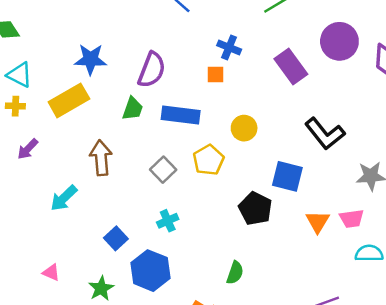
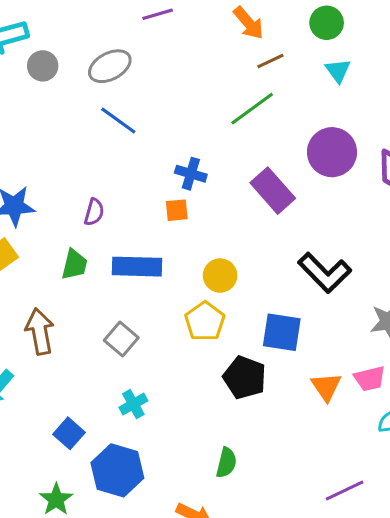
purple semicircle: (152, 70) -> (94, 212), size x0.6
yellow pentagon: (208, 160) -> (205, 321), moved

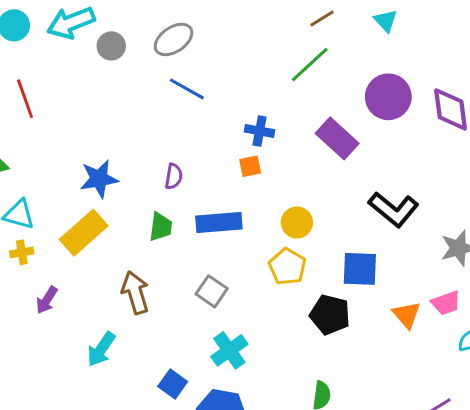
cyan cross: (133, 404) -> (229, 350), size x1.4

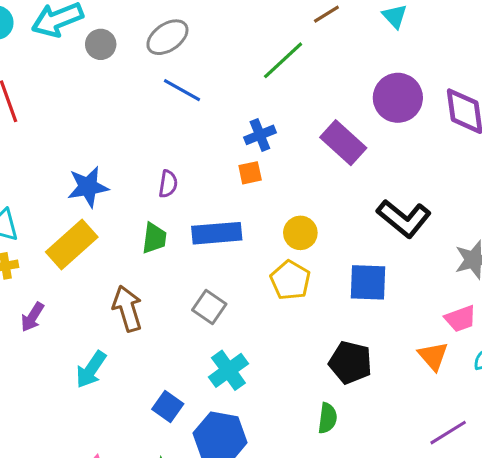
green line: (310, 65) -> (283, 60), moved
blue cross: (260, 131) -> (260, 135), turned -32
black pentagon: (330, 315) -> (350, 362), moved
orange triangle: (407, 315) -> (433, 356), moved

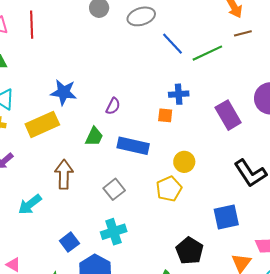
blue line: (182, 90) -> (172, 44), moved
blue square: (368, 282) -> (226, 217), moved, turned -32

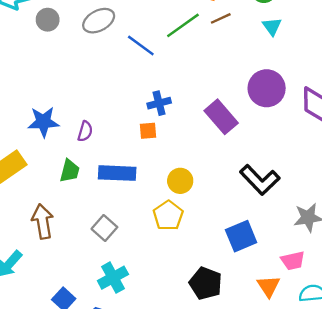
green line: (207, 53) -> (183, 25), moved
blue star: (64, 92) -> (43, 122), moved

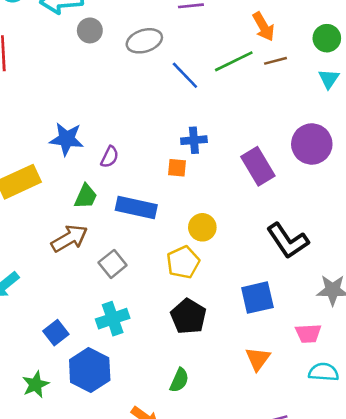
brown arrow: (43, 221) -> (69, 238), moved, turned 60
black pentagon: (206, 283) -> (188, 316), moved
orange triangle: (269, 286) -> (258, 359), moved

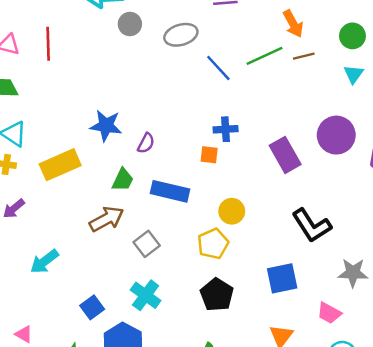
cyan cross: (113, 319) -> (146, 295), turned -36
pink trapezoid: (308, 333) -> (329, 313), turned 30

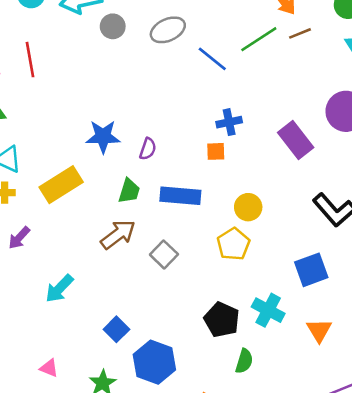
cyan cross: (146, 295) -> (268, 310), moved
black pentagon: (217, 295) -> (222, 320), moved

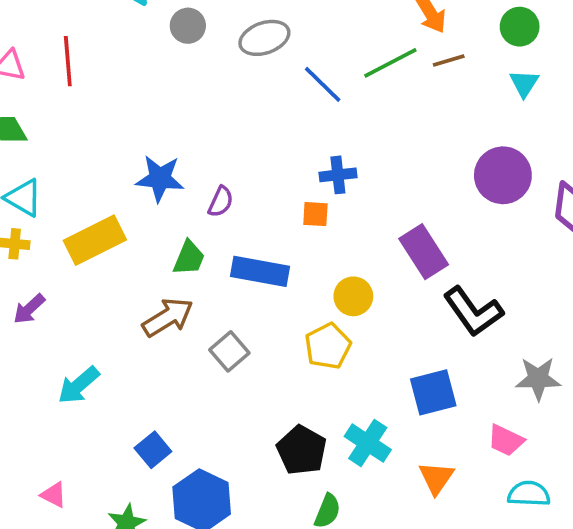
purple rectangle: (296, 140) -> (424, 252), moved

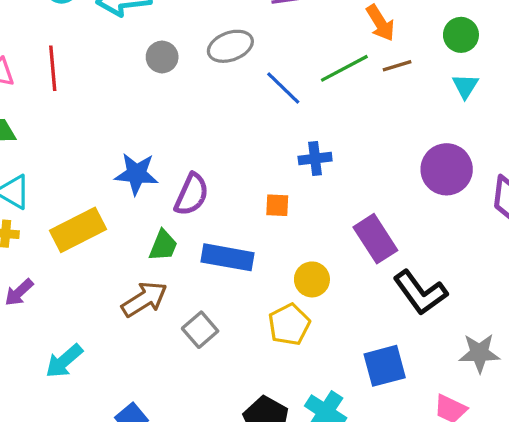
gray circle: (188, 26) -> (162, 57), moved
blue cross: (338, 175) -> (315, 159), moved
purple semicircle: (221, 202) -> (192, 194), size x1.5

